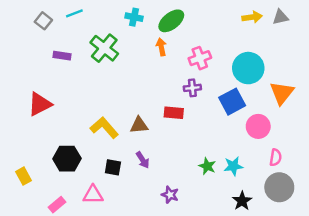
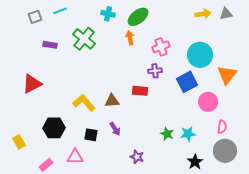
gray square: (43, 21) -> (35, 17), turned 32

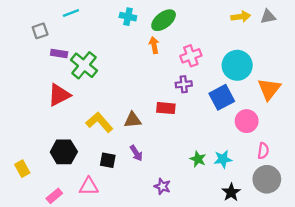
gray square: (35, 17) -> (40, 31), moved
green cross: (84, 39) -> (84, 65), moved
red triangle: (32, 84) -> (59, 95), moved

